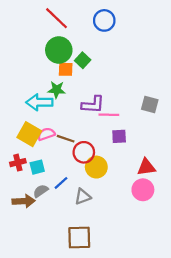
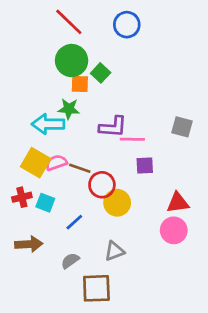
cyan square: (37, 167) -> (45, 203), turned 35
gray semicircle: (41, 191) -> (70, 261), moved
gray triangle: (83, 197) -> (114, 251), moved

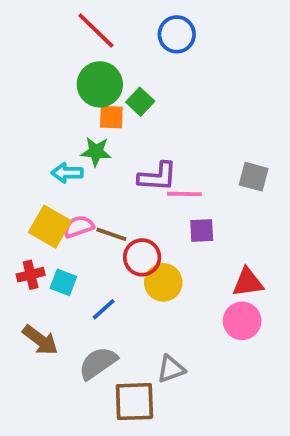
cyan arrow: (48, 124) -> (67, 173), size x0.7
brown arrow: (29, 244) -> (40, 340), turned 40
gray triangle: (114, 251) -> (171, 369), moved
gray semicircle: (70, 261) -> (98, 363), size x1.5

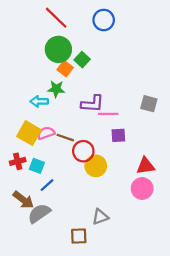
orange square: (111, 117) -> (65, 69), turned 35
blue line: (104, 309) -> (47, 185), moved
gray semicircle: (98, 363) -> (39, 213), moved
brown square: (134, 402) -> (79, 236), size x0.7

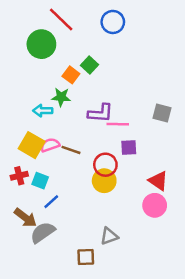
green circle: (58, 49) -> (41, 44), moved
red circle: (83, 151) -> (105, 165), moved
red triangle: (146, 166) -> (158, 181), turned 42

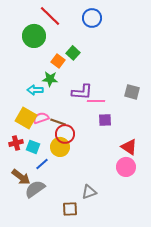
red circle: (105, 165) -> (65, 134), moved
yellow circle: (104, 181) -> (60, 147), moved

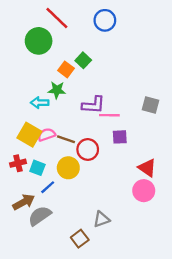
red circle: (65, 134) -> (88, 149), moved
brown arrow: (21, 177) -> (24, 202), turned -66
brown square: (70, 209) -> (80, 239), turned -35

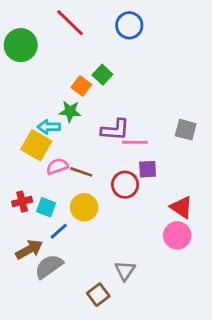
green circle: (39, 41) -> (21, 45), moved
yellow square: (29, 135) -> (36, 145), moved
red circle: (88, 149) -> (125, 185), moved
gray triangle: (101, 219) -> (125, 271), turned -36

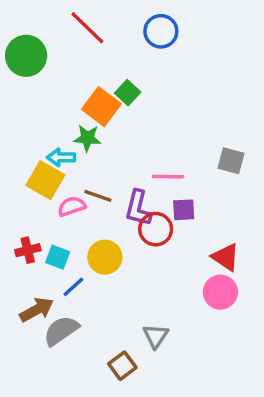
orange square: (81, 86) -> (101, 107), size x1.5
purple L-shape: (115, 130) -> (138, 208), moved, turned 100
brown line: (81, 172) -> (98, 196), moved

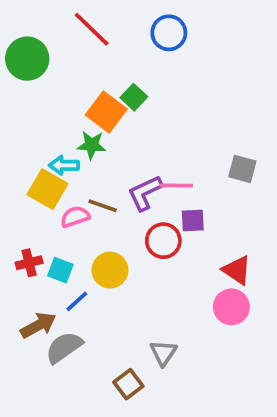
purple L-shape: (138, 208) -> (145, 193), moved, turned 51

